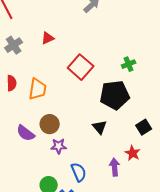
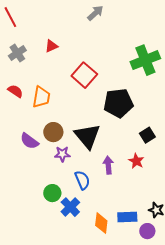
green cross: (129, 64) -> (145, 60), moved, size x2.0
red semicircle: (12, 83) -> (15, 91), turned -56
black triangle: (100, 127) -> (87, 136), moved, size x1.8
purple arrow: (115, 167) -> (108, 165), moved

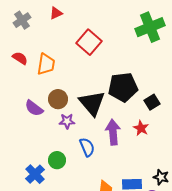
black pentagon: (118, 103) -> (123, 87), moved
purple arrow: (108, 165) -> (113, 132), size x1.4
blue cross: (70, 207) -> (35, 174), moved

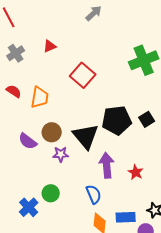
black square: (152, 102) -> (147, 119), moved
red star: (141, 128) -> (136, 172), moved
blue semicircle: (87, 147) -> (94, 194), moved

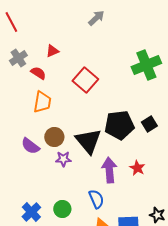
red semicircle: (14, 91) -> (38, 73), moved
red star: (136, 172) -> (137, 168), moved
green circle: (51, 193) -> (62, 209), moved

